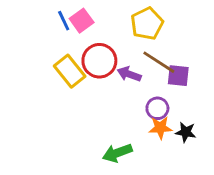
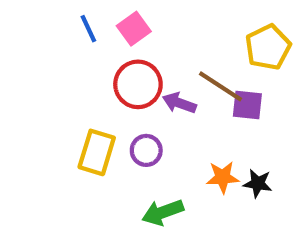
pink square: (82, 21) -> (134, 29), moved
yellow pentagon: (147, 24) -> (268, 47), moved
yellow rectangle: (70, 71) -> (97, 152), moved, turned 56
purple circle: (157, 108) -> (146, 150), moved

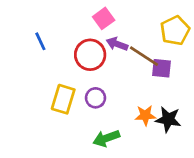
blue line: (88, 29) -> (40, 41), moved
pink square: (134, 29) -> (104, 18), moved
purple arrow: (179, 103) -> (117, 44), moved
black star: (258, 183) -> (168, 119), size x1.4

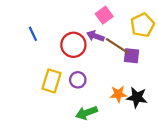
pink square: (104, 18) -> (104, 15), moved

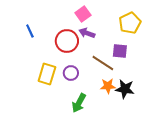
pink square: (104, 15) -> (83, 14), moved
brown line: (117, 46) -> (103, 63), moved
green arrow: (87, 113) -> (79, 103), turned -42

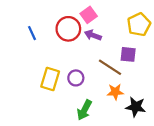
red circle: (67, 41) -> (68, 29), moved
black star: (125, 89) -> (136, 107), moved

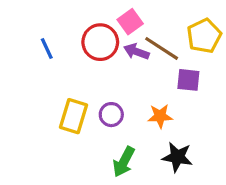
brown line: (110, 67) -> (162, 48), moved
orange star: (115, 92) -> (160, 116), moved
black star: (136, 107) -> (177, 157), moved

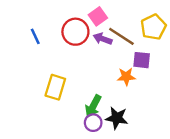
purple circle: (111, 115) -> (93, 123), moved
orange star: (160, 116) -> (126, 77), moved
black star: (177, 157) -> (117, 118), moved
green arrow: (124, 162) -> (93, 106), moved

